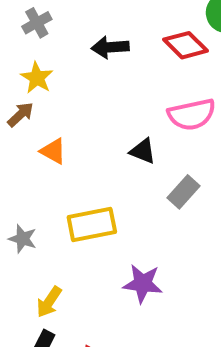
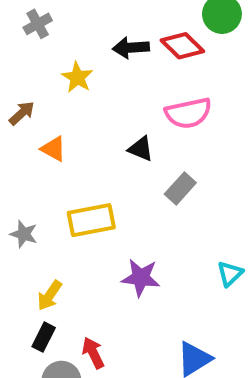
black arrow: (110, 47) -> (131, 48), moved
yellow star: (37, 78) -> (77, 77), moved

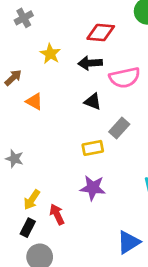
red diamond: (182, 46) -> (101, 32), moved, turned -40
black arrow: (131, 48) -> (90, 63), moved
yellow rectangle: (91, 220) -> (93, 148), moved, size x0.7
red arrow: (93, 353) -> (57, 214), moved

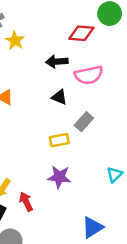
red diamond: (101, 32) -> (81, 33), moved
yellow star: (50, 54) -> (15, 41), moved

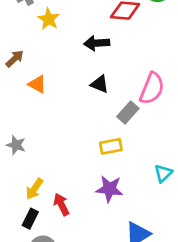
pink semicircle: (89, 75) -> (152, 88), moved, turned -56
yellow rectangle: (59, 140) -> (111, 146), moved
purple star: (59, 177) -> (109, 189), moved

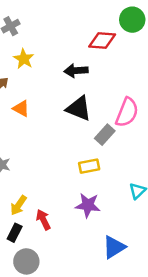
yellow star: (49, 19) -> (24, 59), moved
black triangle: (100, 84) -> (79, 109), size x1.5

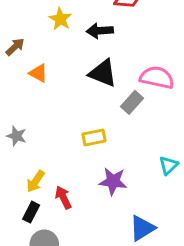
yellow star: (24, 59) -> (60, 19), moved
pink semicircle: (127, 112) -> (157, 78), turned -100
yellow rectangle: (89, 166) -> (94, 137), moved

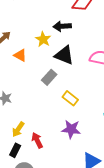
yellow star: (60, 19) -> (43, 39), moved
gray rectangle: (132, 102) -> (49, 77), moved
yellow rectangle: (94, 137) -> (70, 98), moved, turned 49

